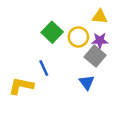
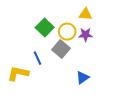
gray square: (95, 56) -> (61, 49), moved
blue triangle: (87, 82) -> (82, 78), moved, turned 32

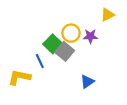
yellow triangle: (86, 14) -> (108, 15), moved, turned -32
green square: (45, 27) -> (53, 44), moved

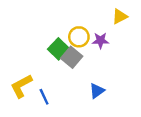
blue line: (40, 61) -> (44, 97), moved
yellow L-shape: (19, 77) -> (21, 86), turned -40

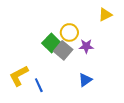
purple star: (100, 40) -> (86, 46), moved

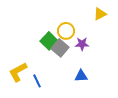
blue triangle: (85, 80) -> (81, 76), turned 32

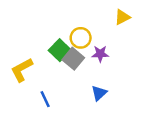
yellow L-shape: (18, 72) -> (22, 70), moved
blue triangle: (81, 76) -> (99, 93), turned -40

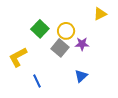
green square: (60, 50) -> (40, 29), moved

